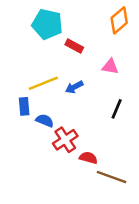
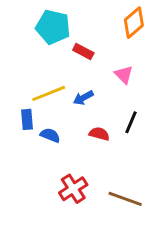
pink triangle: (110, 67) -> (124, 75), turned 36
red cross: (65, 140) -> (73, 189), moved
red semicircle: (88, 158) -> (99, 134), moved

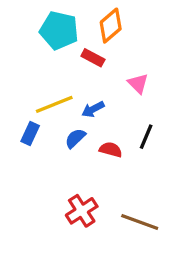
orange diamond: (134, 23) -> (111, 26), moved
blue rectangle: (27, 119) -> (30, 133), turned 30
blue semicircle: (50, 135) -> (75, 138), moved, turned -66

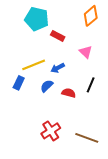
orange diamond: (111, 26) -> (91, 16), moved

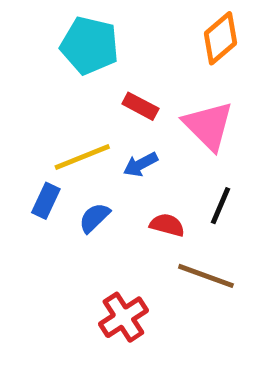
red rectangle: (58, 36) -> (140, 106), moved
pink triangle: (86, 52) -> (208, 126), size x1.6
blue semicircle: (47, 86) -> (94, 218), moved
brown line: (87, 138) -> (206, 276), moved

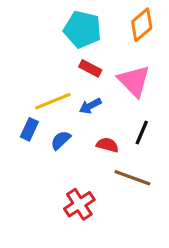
cyan pentagon: (90, 46) -> (82, 29), moved

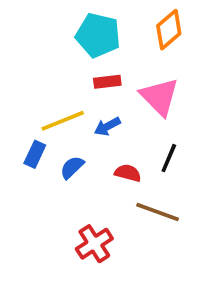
red rectangle: (90, 68) -> (107, 82), turned -35

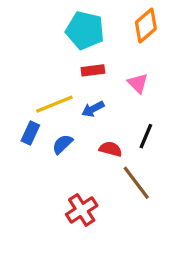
pink triangle: (159, 97) -> (138, 83), size x0.6
brown line: (158, 212) -> (136, 183), turned 33

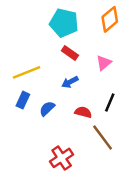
red rectangle: (93, 70) -> (70, 53), turned 42
pink triangle: (138, 83) -> (104, 63), turned 35
yellow line: (54, 104) -> (27, 72), moved

